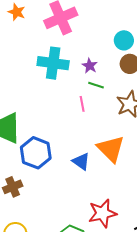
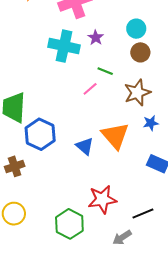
purple star: (90, 66) -> (96, 38), moved
pink line: (82, 104) -> (90, 89), turned 56

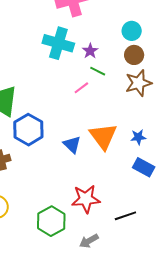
purple star: (96, 38) -> (90, 51), moved
brown star: (137, 93) -> (138, 83), moved
blue star: (151, 123) -> (138, 137), moved
gray arrow: (122, 238) -> (89, 241), moved

